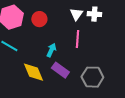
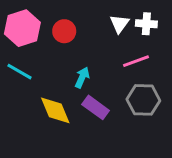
pink line: (77, 39) -> (136, 61), moved, turned 66
gray hexagon: (92, 77) -> (143, 100), moved

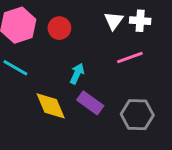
gray hexagon: (143, 100) -> (137, 115), moved

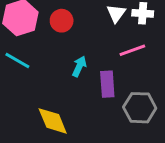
purple rectangle: (90, 103) -> (107, 84), moved, turned 50
yellow diamond: (51, 106) -> (53, 121), moved

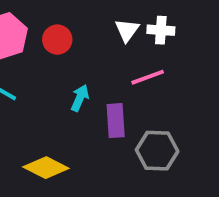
yellow diamond: (53, 121) -> (46, 168), turned -40

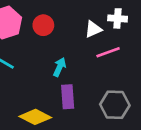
white triangle: (127, 30) -> (93, 29), moved, turned 30
purple rectangle: (116, 121) -> (68, 97), moved

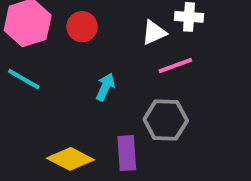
purple rectangle: (68, 97) -> (127, 153), moved
gray hexagon: (115, 105) -> (166, 120), moved

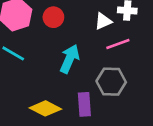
cyan arrow: (105, 87) -> (70, 59), size x1.5

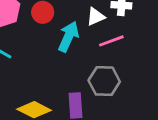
cyan arrow: (70, 59) -> (68, 37), moved

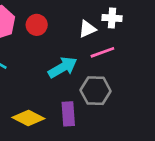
cyan arrow: (68, 37) -> (63, 67), moved, turned 36

